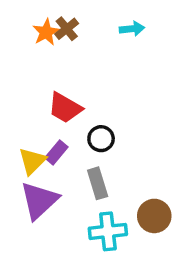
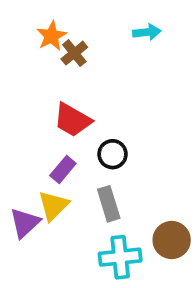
brown cross: (67, 29) -> (74, 53), moved
yellow triangle: (32, 161) -> (53, 206), moved
purple triangle: (39, 200) -> (25, 223), moved, size x0.7

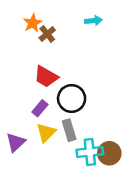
black circle: (113, 154) -> (72, 98), size x1.5
yellow triangle: (53, 206) -> (46, 133), moved
cyan cross: (120, 257) -> (90, 152), moved

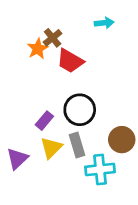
orange star: (33, 23) -> (38, 49), moved
red trapezoid: (46, 77) -> (70, 61), moved
brown circle: (109, 153) -> (122, 140), moved

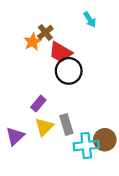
cyan arrow: (104, 23) -> (90, 20), turned 63
black circle: (80, 110) -> (69, 71), moved
brown circle: (122, 140) -> (105, 140), moved

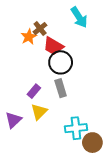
cyan arrow: (90, 20) -> (79, 17), size x1.5
gray rectangle: (66, 125) -> (61, 88), moved
brown circle: (105, 140) -> (92, 143), moved

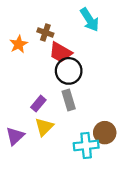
brown cross: (40, 29) -> (45, 33), turned -32
orange star: (29, 37) -> (19, 44), moved
brown circle: (92, 143) -> (105, 133), moved

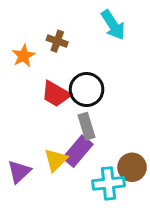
red trapezoid: (61, 52) -> (56, 94), moved
purple rectangle: (38, 104) -> (78, 151), moved, size x1.5

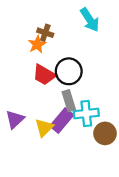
orange star: (23, 56) -> (37, 44), moved
purple triangle: (19, 172) -> (15, 119), moved
cyan cross: (109, 183) -> (86, 113), moved

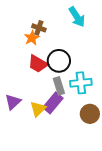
cyan cross: (86, 113) -> (81, 83), moved

